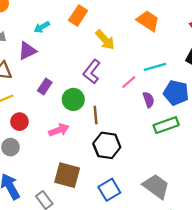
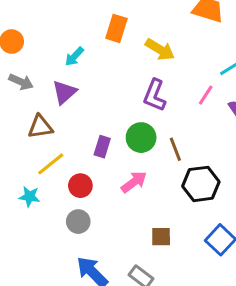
purple rectangle: (45, 87) -> (102, 147), moved
brown square: (67, 175) -> (161, 237), size x0.6

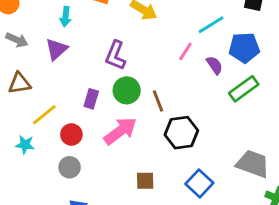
cyan arrow: (74, 57) -> (65, 17), turned -36
purple L-shape: (155, 95) -> (115, 55), moved
brown triangle: (40, 127) -> (19, 83), moved
pink arrow: (134, 182) -> (120, 131), size x1.4

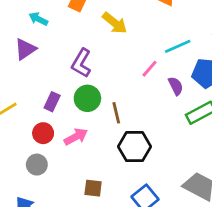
cyan arrow: (65, 17) -> (38, 19), turned 102
pink arrow: (120, 131) -> (76, 137), size x0.7
red circle: (71, 134) -> (43, 133), moved
gray circle: (70, 167) -> (37, 165), moved

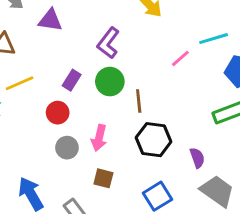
purple triangle: (25, 49) -> (50, 20), turned 35
purple semicircle: (176, 86) -> (197, 158), moved
pink arrow: (76, 137) -> (99, 138), moved, turned 125
gray circle: (37, 165) -> (67, 148), moved

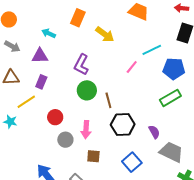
purple rectangle: (72, 80) -> (41, 82), moved

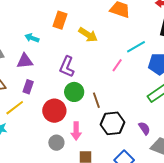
red circle: (55, 117) -> (54, 111), moved, size x1.5

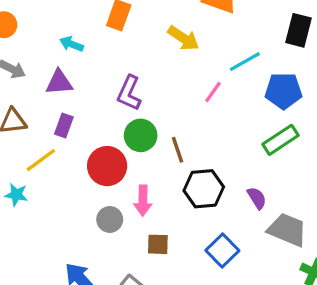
yellow arrow: (88, 35) -> (183, 38), moved

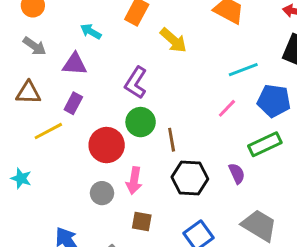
yellow arrow: (183, 38) -> (173, 40), moved
pink line: (213, 92) -> (227, 108), moved
cyan star: (16, 195) -> (21, 178), moved
purple semicircle: (257, 198) -> (237, 173), moved

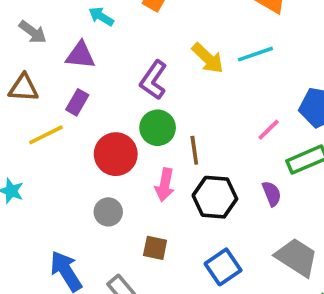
yellow arrow: (173, 40) -> (208, 58), moved
cyan line: (243, 70) -> (255, 54), moved
pink line: (227, 108) -> (269, 130), moved
pink arrow: (134, 181) -> (165, 185), moved

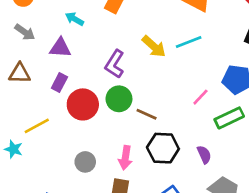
yellow line: (46, 135) -> (37, 126), moved
brown line: (194, 150) -> (147, 114), turned -55
red circle: (116, 154) -> (83, 104), moved
pink arrow: (165, 185) -> (125, 158), moved
purple semicircle: (272, 194) -> (204, 155), moved

